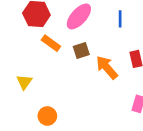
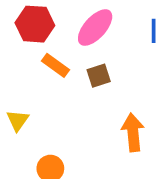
orange arrow: (107, 67) -> (133, 132), moved, turned 35

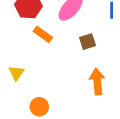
brown square: (99, 76) -> (88, 42), moved

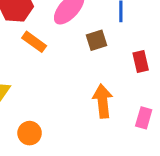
brown square: (88, 42) -> (96, 40), moved

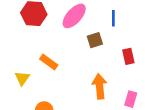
orange rectangle: (34, 42) -> (49, 62), moved

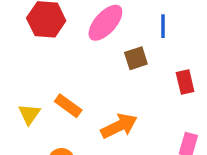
orange rectangle: (49, 62) -> (68, 106), moved
orange arrow: (100, 86) -> (119, 126), moved, turned 70

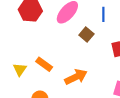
brown square: (136, 58) -> (86, 35), turned -32

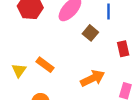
orange arrow: (76, 77) -> (93, 78), moved

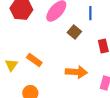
orange arrow: (93, 78) -> (76, 72), turned 30

